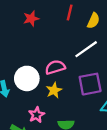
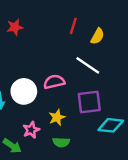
red star: (31, 19) -> (15, 27), moved
white line: (86, 49) -> (88, 65), turned 65
yellow star: (54, 90) -> (57, 117), moved

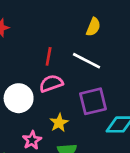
red line: (73, 26) -> (49, 56), moved

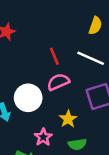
red line: (49, 56) -> (54, 56), turned -30

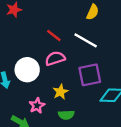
red line: (54, 56) -> (54, 36), turned -35

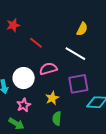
red line: (54, 36) -> (36, 43), moved
pink star: (37, 106) -> (24, 105), moved
green semicircle: (66, 115) -> (57, 118), turned 96

